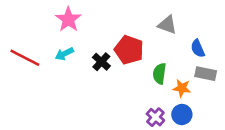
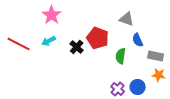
blue semicircle: (198, 49) -> (138, 40), moved
orange star: (182, 88) -> (159, 75), moved

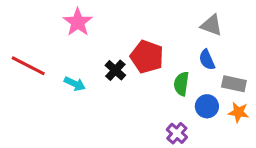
gray triangle: (127, 19) -> (211, 25), moved
cyan arrow: (49, 41) -> (75, 84), moved, turned -128
blue circle: (138, 87) -> (207, 106), moved

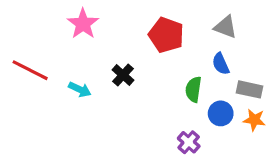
red pentagon: (147, 57) -> (166, 35), moved

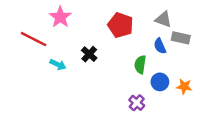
red line: (30, 70) -> (34, 39), moved
gray rectangle: (249, 89) -> (181, 38), moved

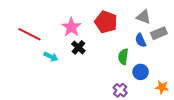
pink star: (60, 17) -> (71, 27), moved
gray rectangle: (181, 38) -> (159, 33), turned -35
orange star: (184, 87) -> (162, 87), moved

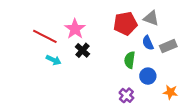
red pentagon: (106, 22) -> (125, 24), moved, turned -30
gray rectangle: (159, 33) -> (168, 46), moved
red line: (29, 34) -> (45, 36), moved

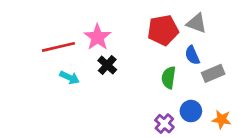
red line: (45, 36) -> (58, 47), turned -40
gray rectangle: (168, 46) -> (213, 73), moved
blue circle: (148, 76) -> (191, 111), moved

